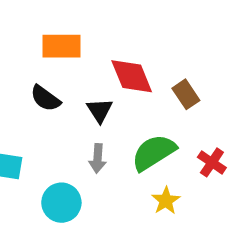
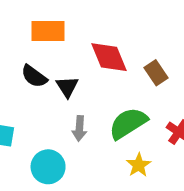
black triangle: (100, 110) -> (67, 87), moved

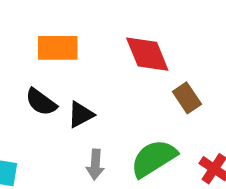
red diamond: (109, 57) -> (147, 54), moved
black triangle: (67, 87) -> (81, 115), turned 35

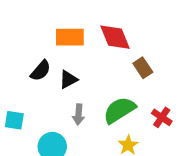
orange rectangle: (58, 48) -> (70, 37), moved
black semicircle: (41, 102) -> (41, 71), turned -85

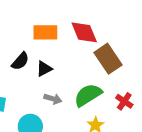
brown rectangle: (143, 68) -> (108, 59), size x1.6
gray arrow: (79, 114) -> (53, 99), turned -78

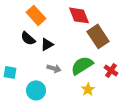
orange rectangle: (45, 32) -> (36, 15), moved, turned 48
black semicircle: (20, 61) -> (28, 38), turned 91

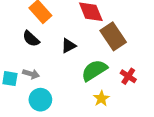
black triangle: (47, 44) -> (69, 46), moved
gray arrow: (54, 68) -> (31, 74), moved

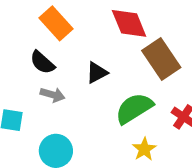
gray arrow: (31, 74) -> (53, 95), moved

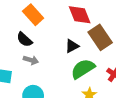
black triangle: (97, 73) -> (72, 46), moved

